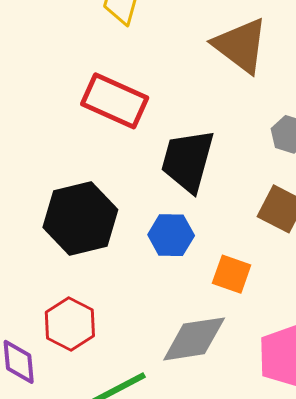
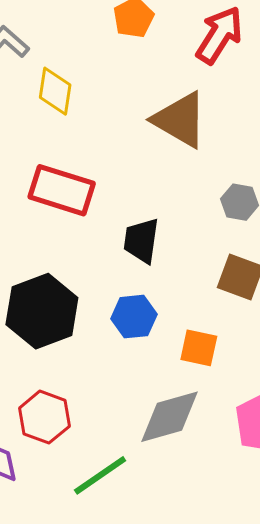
black trapezoid: (188, 161) -> (141, 241), size x0.7

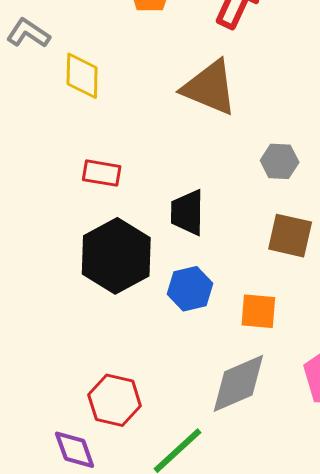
red rectangle: (62, 190) -> (102, 173), size x0.6
black hexagon: (42, 311) -> (116, 256), moved

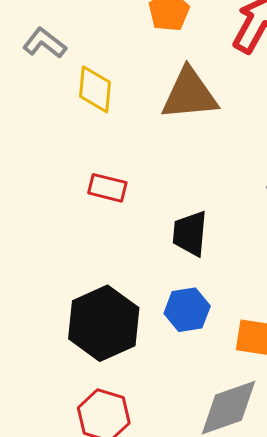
brown triangle: (210, 88) -> (189, 94), moved, turned -32
black hexagon: (116, 256) -> (104, 323), moved

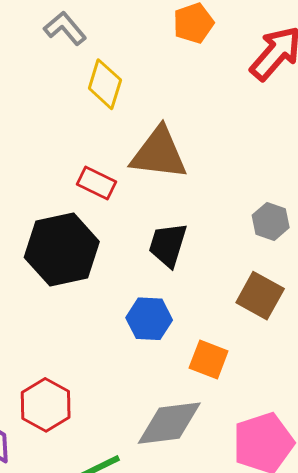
brown triangle: (189, 94) -> (159, 153), moved
black hexagon: (104, 323) -> (62, 249), moved

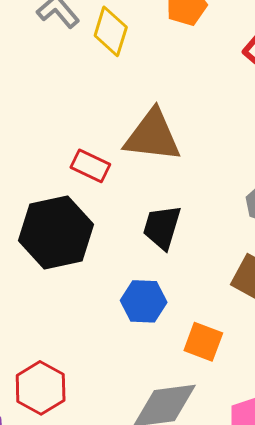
yellow diamond: (105, 84) -> (111, 31), moved

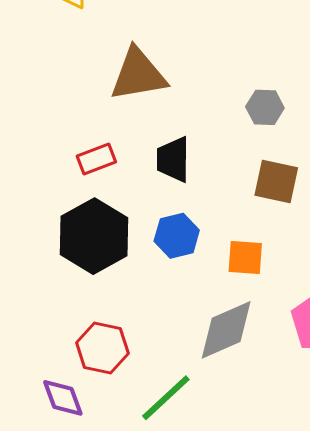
red rectangle: (90, 166) -> (96, 159), moved, turned -30
black hexagon: (56, 232) -> (94, 236), moved

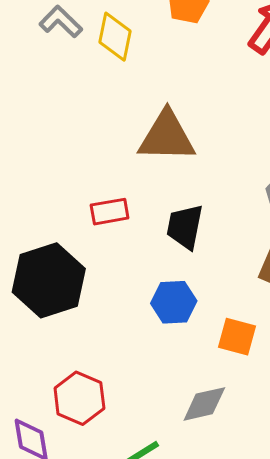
black hexagon: (94, 236) -> (49, 280), moved
gray diamond: (226, 330) -> (204, 404), size x0.7

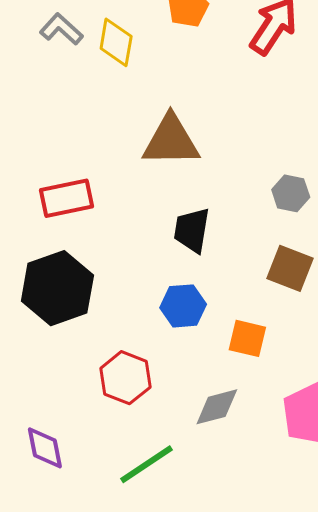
red rectangle: (110, 212) -> (67, 198), moved, size x1.4
red hexagon: (79, 398) -> (125, 378), moved

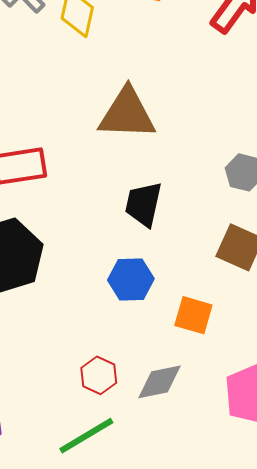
red hexagon: (125, 378) -> (99, 375), moved, size x0.7

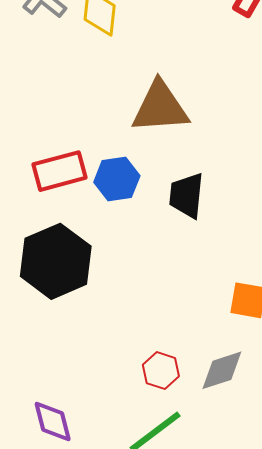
blue hexagon: (131, 279) -> (117, 179), moved

